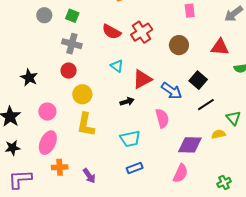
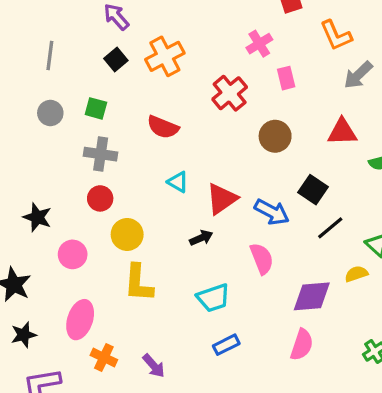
red cross: (142, 32) -> (230, 93), moved
pink circle: (47, 112) -> (73, 254), moved
orange cross: (60, 167) -> (104, 357), turned 35

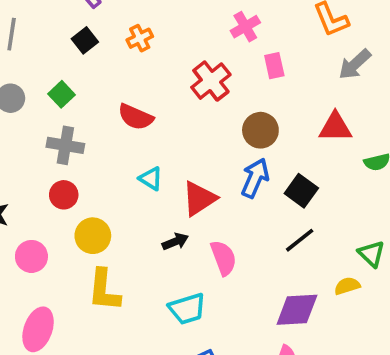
orange cross: (165, 56) -> (140, 38), size x0.6
green square: (96, 108) -> (62, 94), turned 30
blue arrow: (272, 212) -> (255, 178), moved, turned -96
black line: (330, 228) -> (300, 240), moved
pink semicircle: (262, 259) -> (224, 258), moved

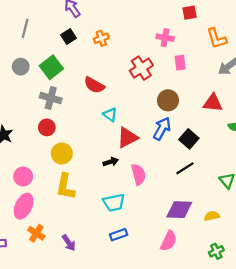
pink cross: (245, 27) -> (165, 38), turned 35
green square: (62, 94) -> (51, 67), size x1.5
cyan triangle: (151, 179) -> (110, 115), moved
pink circle: (31, 256) -> (23, 176), moved
yellow semicircle: (347, 286) -> (212, 216), moved

